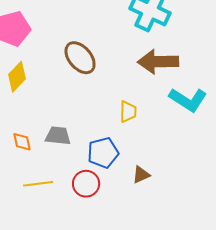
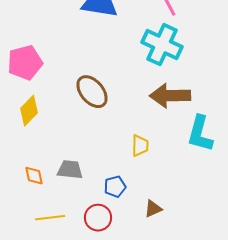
cyan L-shape: (188, 100) -> (200, 134), turned 72
blue pentagon: (103, 153) -> (115, 187), size x0.7

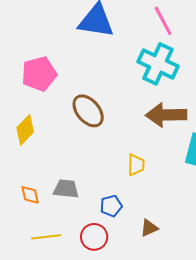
pink pentagon: (25, 63) -> (39, 74), moved

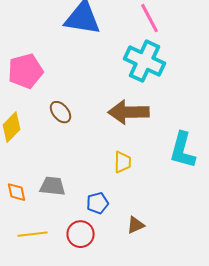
brown ellipse: (88, 111) -> (61, 112), moved, size x0.7
brown arrow: (166, 115) -> (129, 112), moved

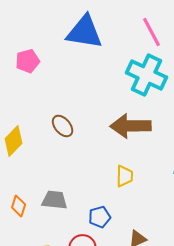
pink pentagon: (26, 71) -> (28, 61), moved, size x0.7
orange diamond: (17, 192) -> (19, 206), turned 30

